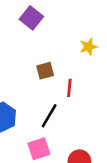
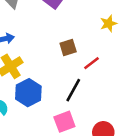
red line: (69, 88) -> (92, 63), turned 49

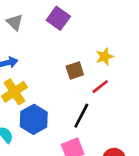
yellow star: (109, 24) -> (105, 57), moved

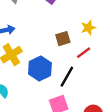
blue hexagon: (34, 119) -> (40, 68), moved

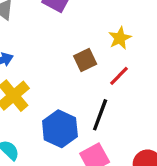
blue hexagon: (40, 68) -> (60, 129), moved

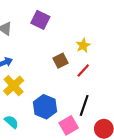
black line: (100, 115) -> (84, 105), moved

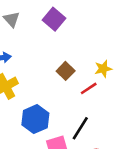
yellow star: (83, 45) -> (103, 69), moved
brown square: (60, 61) -> (66, 71), turned -32

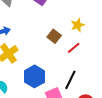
yellow star: (103, 69) -> (78, 25), moved

